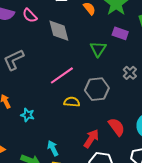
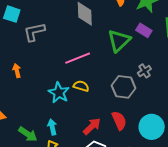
green triangle: (98, 49) -> (119, 41), size x1.4
gray hexagon: (97, 89) -> (124, 87), moved
cyan star: (28, 115) -> (59, 93), moved, size x1.5

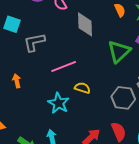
pink line: (78, 58) -> (64, 66), moved
yellow semicircle: (81, 86) -> (82, 88), moved

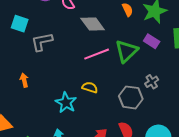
gray diamond: (85, 24) -> (93, 24), turned -35
pink line: (64, 66) -> (97, 54), moved

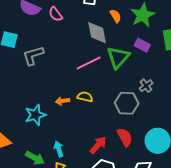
gray diamond: (93, 24) -> (97, 33), moved, turned 30
orange arrow: (24, 80) -> (63, 101), moved, turned -80
cyan star: (66, 103) -> (35, 115), moved, turned 30

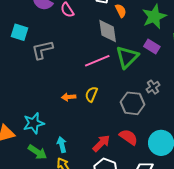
orange semicircle: (116, 16) -> (121, 11), moved
yellow semicircle: (85, 97) -> (91, 94), turned -84
cyan star: (35, 115) -> (34, 123), moved
red semicircle: (125, 137) -> (129, 137), turned -30

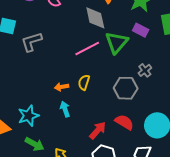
cyan arrow: (62, 145) -> (65, 109), moved

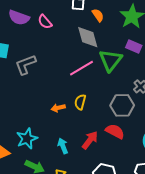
cyan arrow: (65, 109) -> (63, 146), moved
red semicircle: (124, 122) -> (115, 131), moved
red arrow: (98, 130) -> (90, 140), moved

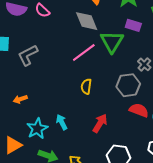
orange arrow: (58, 108) -> (20, 99), moved
red semicircle: (115, 131) -> (139, 110), moved
cyan arrow: (63, 146) -> (62, 122), moved

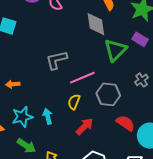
pink line: (84, 52) -> (82, 78), moved
gray L-shape: (28, 55) -> (56, 60), moved
gray hexagon: (128, 85) -> (108, 94), moved
yellow semicircle: (86, 86) -> (74, 102), moved

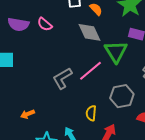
pink line: (82, 78) -> (91, 71), moved

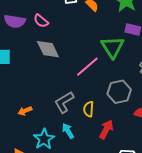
gray diamond: (90, 32) -> (48, 49), moved
gray L-shape: (62, 78) -> (64, 102), moved

